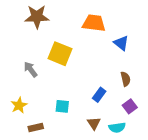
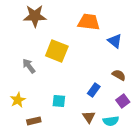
brown semicircle: (125, 79) -> (119, 75), turned -48

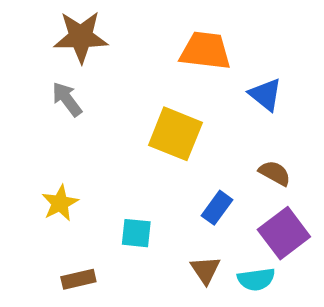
yellow square: (57, 51) -> (175, 134), moved
gray arrow: (29, 66) -> (67, 99), moved
yellow star: (18, 100) -> (60, 203), moved
purple square: (123, 101) -> (284, 233), size x1.5

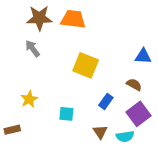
orange trapezoid: (205, 51) -> (73, 19), moved
blue triangle: (265, 95) -> (143, 56), moved, turned -36
brown rectangle: (78, 279) -> (12, 130), moved

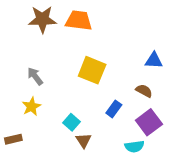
gray arrow: (33, 48) -> (35, 76), moved
cyan square: (66, 114) -> (71, 122), turned 35
brown triangle: (100, 132) -> (84, 140), moved

